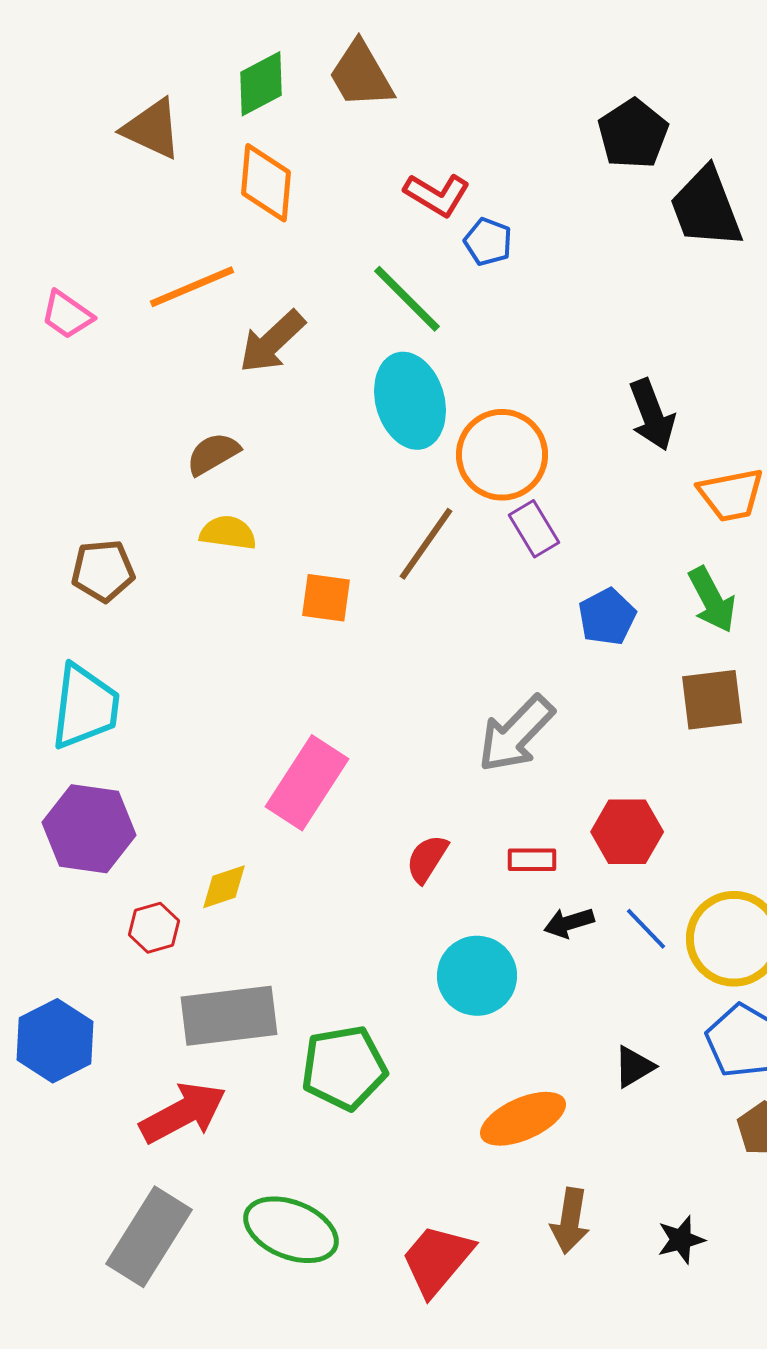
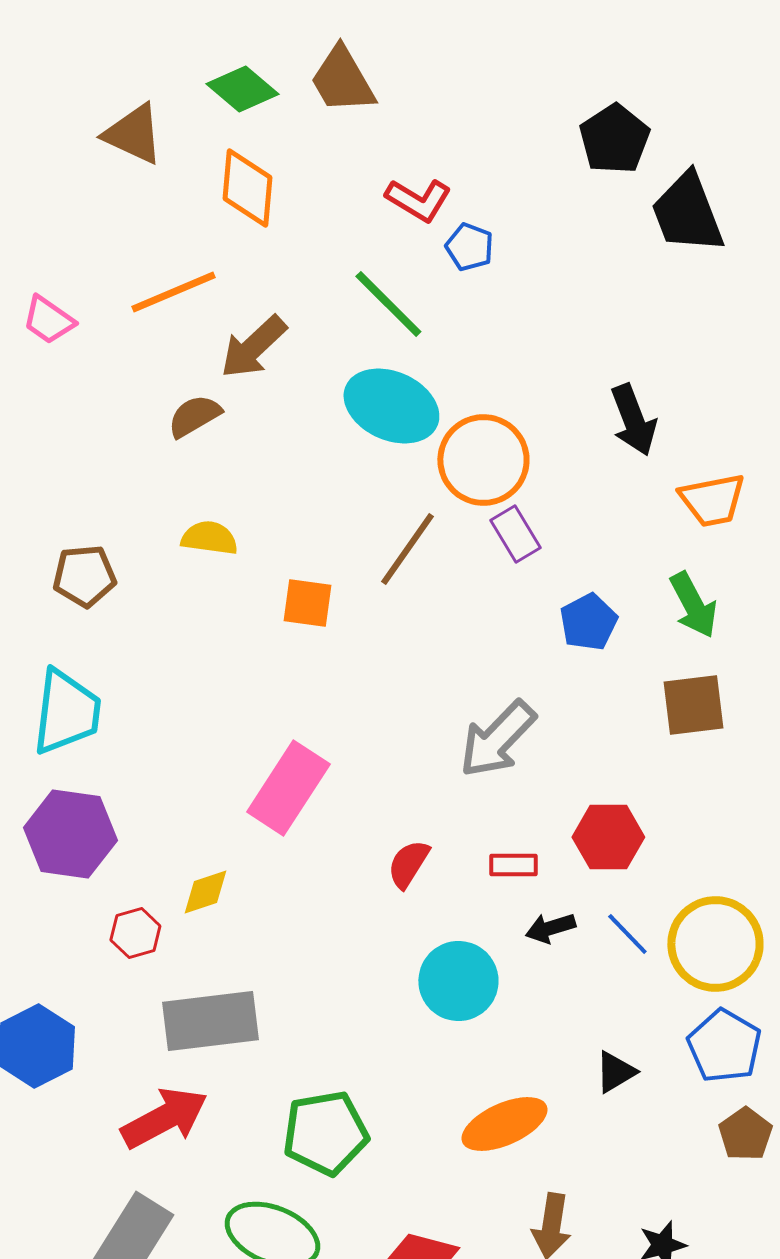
green diamond: (261, 84) -> (242, 89), turned 68
cyan ellipse: (410, 401) -> (391, 406), turned -50
brown semicircle: (213, 454) -> (194, 416), moved
green pentagon: (344, 1068) -> (325, 1133), moved

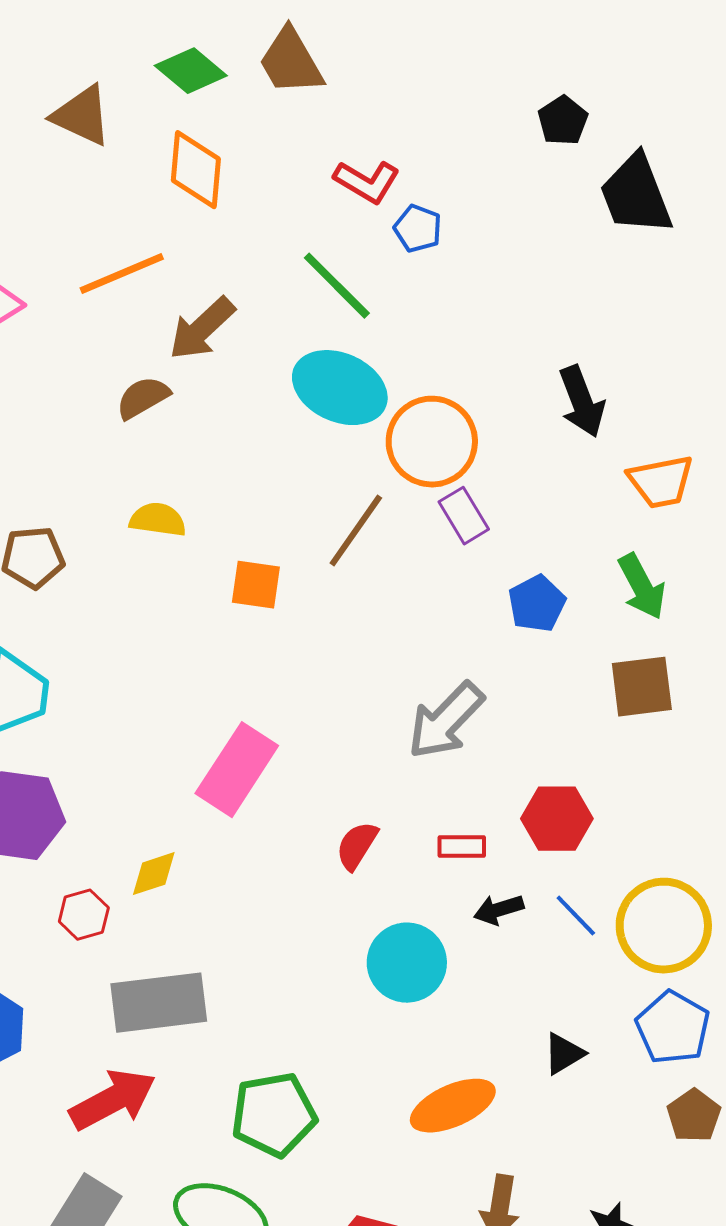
black pentagon: (614, 139) -> (563, 121), size x0.7

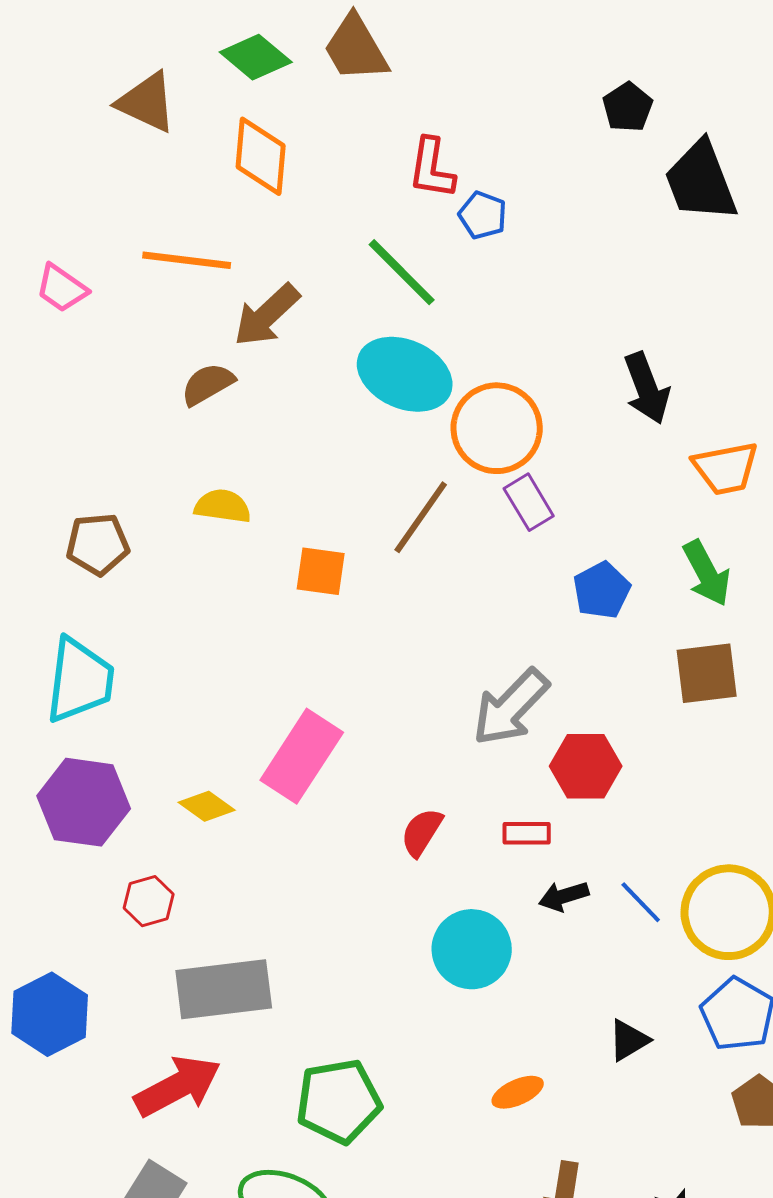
red L-shape: (367, 182) -> (432, 168), turned 68
orange line: (122, 274) -> (187, 260), turned 30
red hexagon: (557, 819) -> (586, 766), moved
yellow diamond: (154, 874) -> (207, 806), moved, turned 54
orange ellipse: (453, 1106) -> (518, 1092), size x0.6

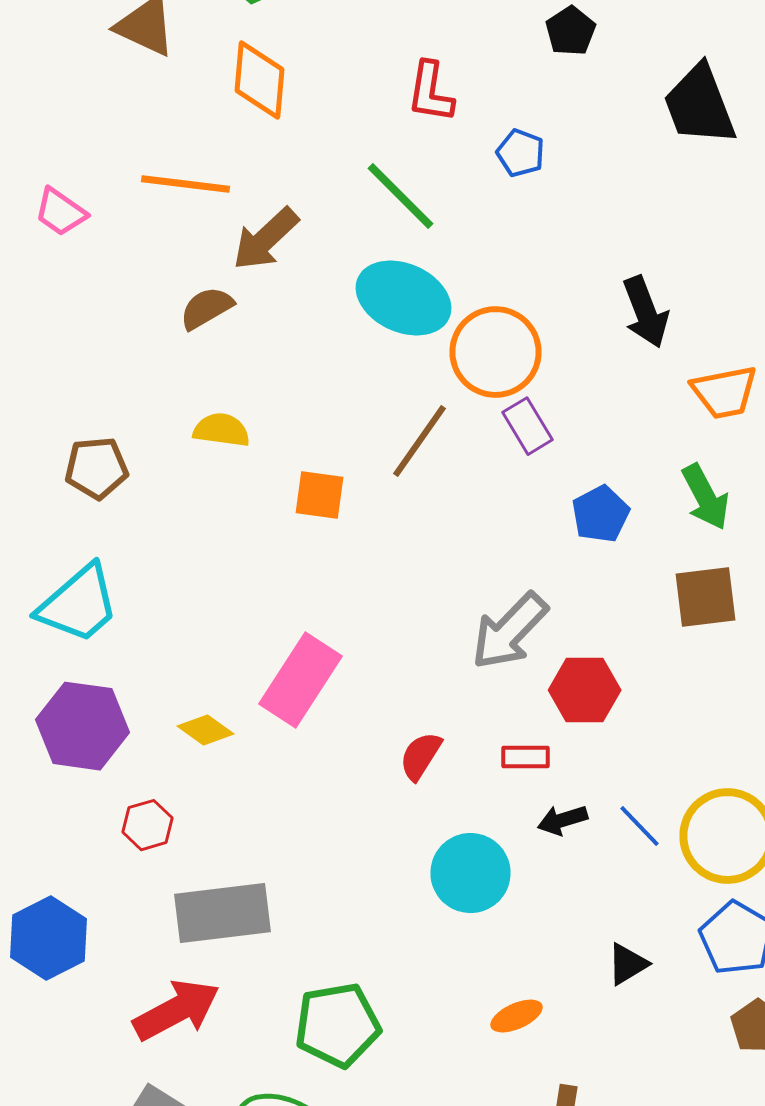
black pentagon: (628, 107) -> (570, 31), moved
blue pentagon: (483, 215) -> (520, 153), moved
cyan trapezoid: (80, 680) -> (78, 604), turned 42

